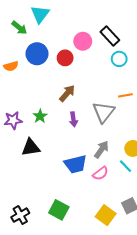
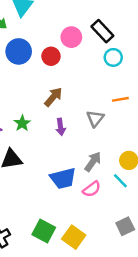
gray triangle: (104, 112) -> (95, 119), size x0.7
yellow square: (106, 215) -> (74, 237), moved

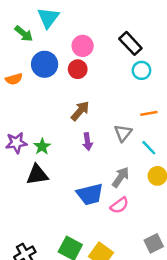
pink circle: (71, 37) -> (83, 46), moved
green star: (22, 123) -> (42, 146), moved
cyan line: (120, 181) -> (149, 148), moved

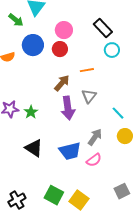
orange line: (149, 113) -> (87, 70), moved
gray triangle: (123, 133) -> (89, 96), moved
purple arrow: (87, 142) -> (68, 108), size x1.6
black triangle: (37, 175) -> (34, 148), moved, turned 42

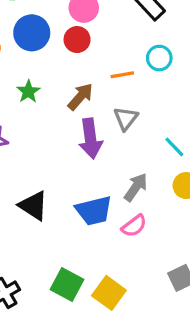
cyan circle: (112, 50) -> (159, 58), moved
green star: (31, 112) -> (28, 92), moved

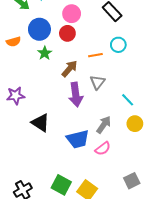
green star: (28, 92) -> (45, 53), moved
black triangle: (33, 206) -> (40, 123), moved

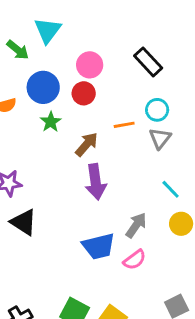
gray triangle: (98, 82) -> (160, 138), moved
black triangle: (40, 123) -> (24, 222), moved

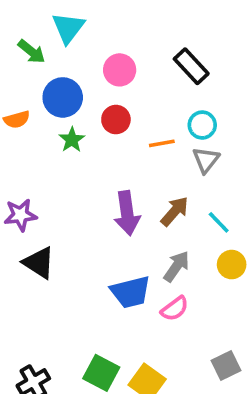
red circle: (84, 93) -> (116, 120), moved
brown arrow: (87, 144) -> (175, 211), moved

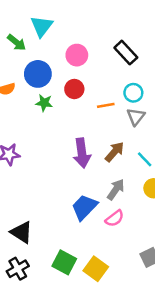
green star: (72, 140) -> (44, 103), turned -30
black triangle: (39, 263) -> (22, 232), moved
blue trapezoid: (131, 292) -> (84, 207), turned 148

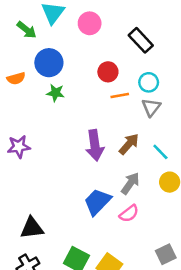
pink circle: (77, 55) -> (90, 23), moved
red circle: (74, 89) -> (108, 72), moved
black triangle: (22, 232) -> (32, 228), turned -40

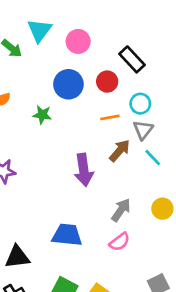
blue circle: (49, 63) -> (68, 84), moved
red circle: (108, 72) -> (107, 82), moved
brown arrow: (129, 144) -> (120, 151), moved
cyan line: (160, 152) -> (153, 158), moved
blue trapezoid: (97, 202) -> (67, 235), moved, turned 52

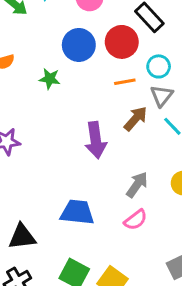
red circle: (107, 82) -> (122, 42), size x1.4

